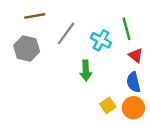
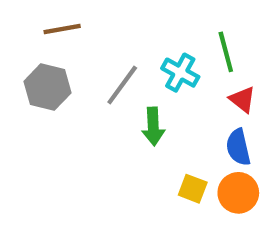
gray line: (66, 33) -> (122, 85), moved
yellow square: (108, 105) -> (193, 189), turned -35

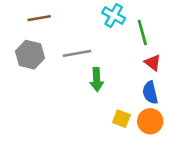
cyan cross: (180, 73) -> (114, 15), moved
gray line: (122, 85) -> (77, 53), turned 44

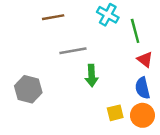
brown line: (39, 18) -> (53, 17), moved
gray hexagon: (30, 55) -> (28, 89), moved
yellow square: (121, 119) -> (115, 113), turned -35

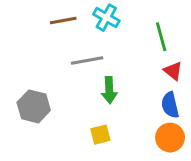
cyan cross: (108, 15) -> (106, 18), moved
yellow square: (115, 113) -> (100, 135), moved

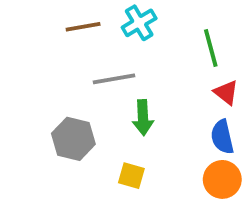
cyan cross: (106, 18) -> (139, 23), turned 30
gray hexagon: (34, 106) -> (73, 139), moved
yellow square: (100, 135) -> (131, 176), turned 30

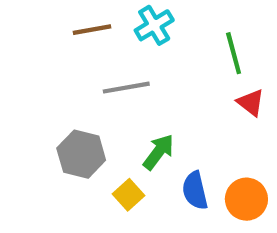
green arrow: (143, 118) -> (158, 152), moved, turned -140
blue semicircle: (222, 137) -> (195, 191), moved
yellow square: (131, 176) -> (128, 195), moved, turned 32

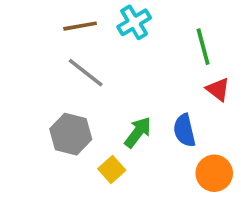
gray line: (126, 88) -> (86, 73), moved, turned 48
blue semicircle: (195, 191) -> (184, 130), moved

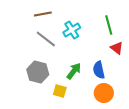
cyan cross: (134, 22) -> (72, 30), moved
yellow square: (112, 170) -> (60, 91), turned -32
orange circle: (214, 173) -> (104, 93), moved

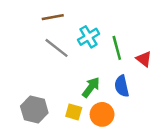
green line: (109, 25) -> (117, 48), moved
gray hexagon: (38, 72) -> (34, 109), moved
orange circle: (104, 93) -> (102, 114), moved

